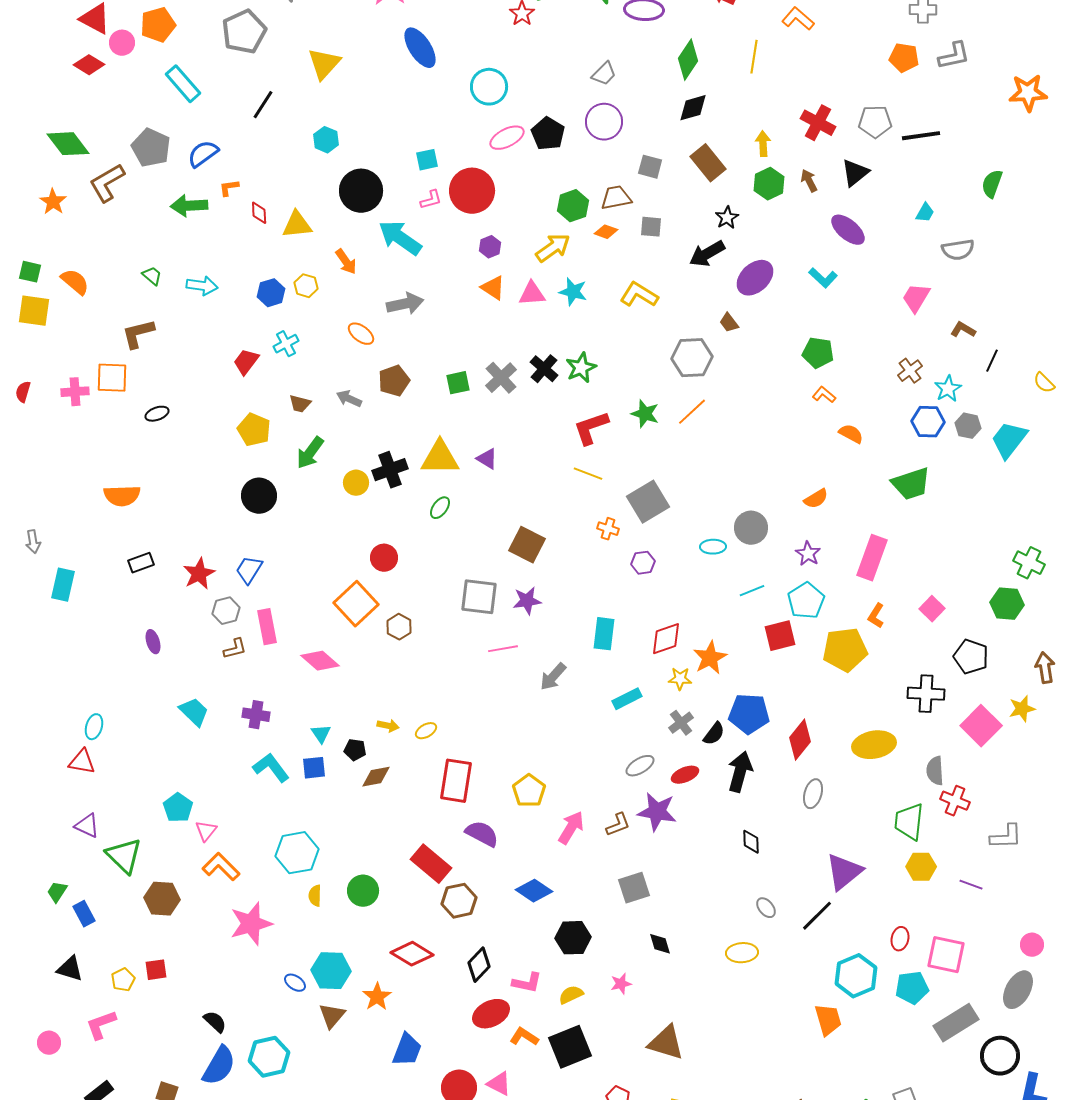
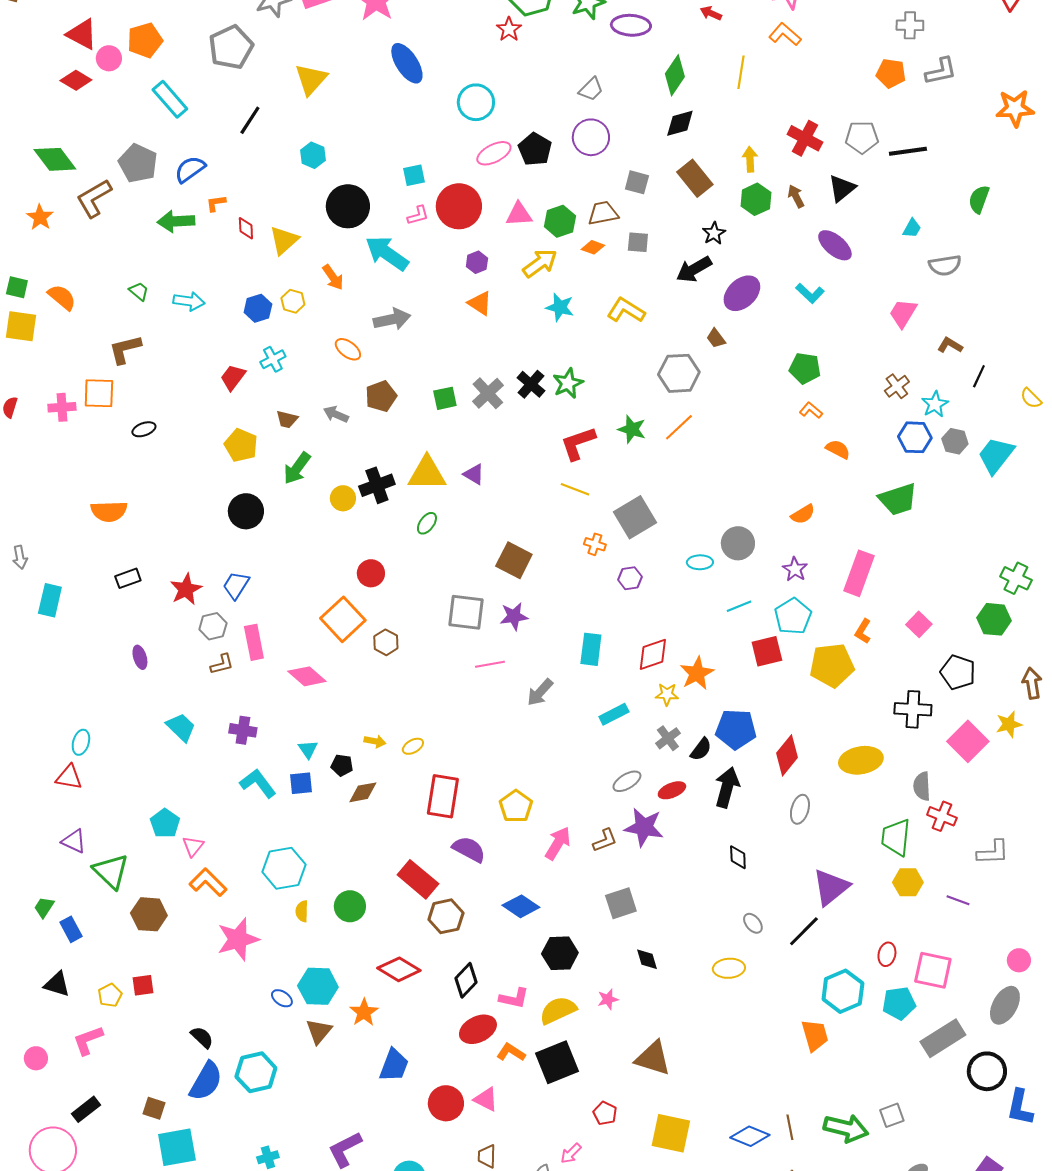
yellow triangle: (297, 225) -> (284, 240), turned -36
pink triangle: (532, 294) -> (519, 214), moved
yellow semicircle: (571, 995) -> (558, 1010), size x1.5

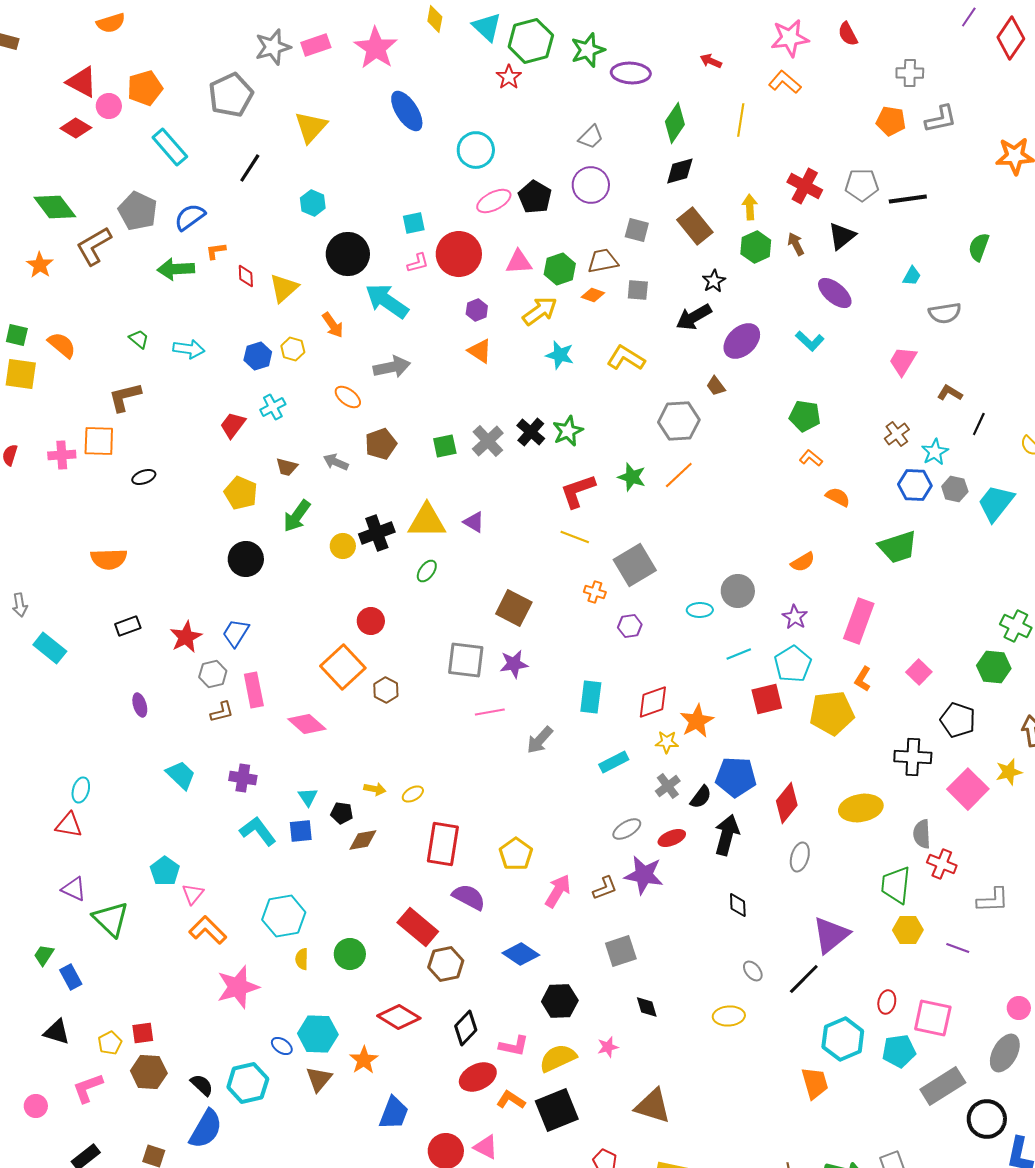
cyan rectangle: (50, 600) -> (50, 648), turned -64
brown hexagon: (149, 914) -> (149, 1072), moved
cyan hexagon: (256, 1072) -> (248, 1083), moved

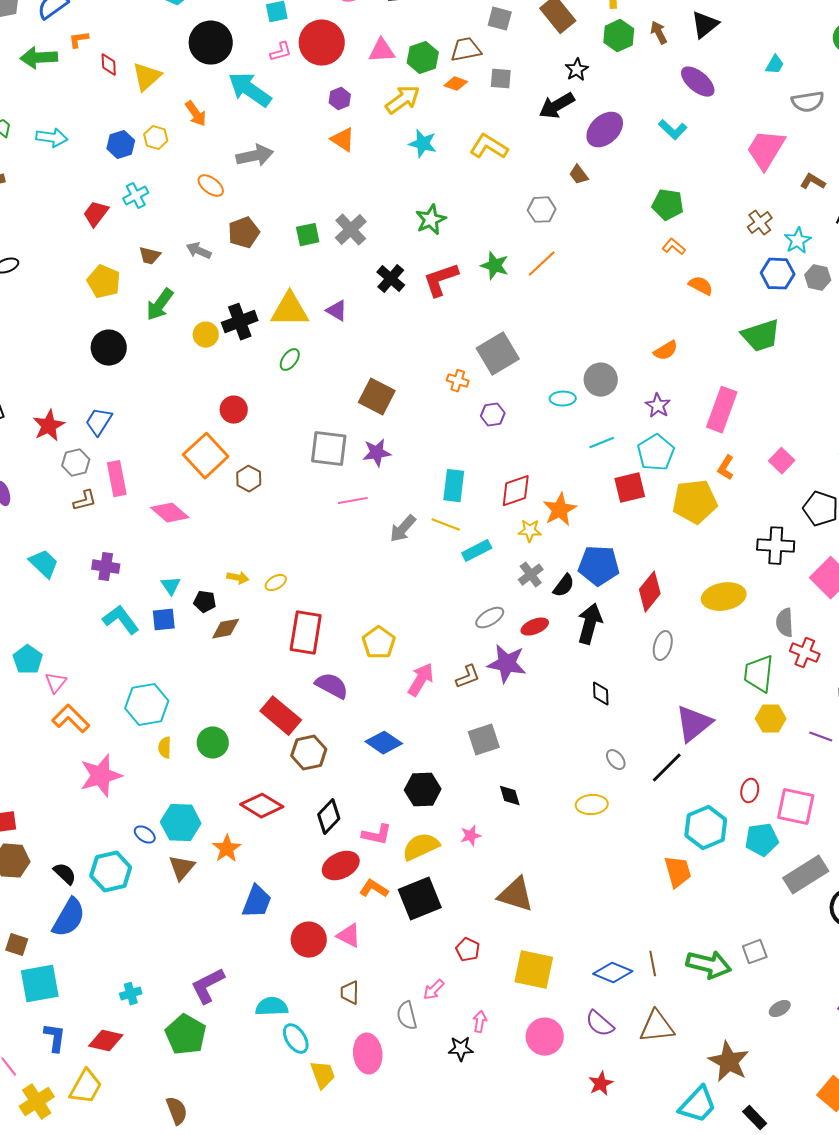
pink trapezoid: (903, 361) -> (766, 150), size x1.4
gray hexagon: (679, 421) -> (542, 210), size x0.7
black cross: (531, 432) -> (391, 279), moved
yellow line: (575, 537) -> (446, 525), moved

